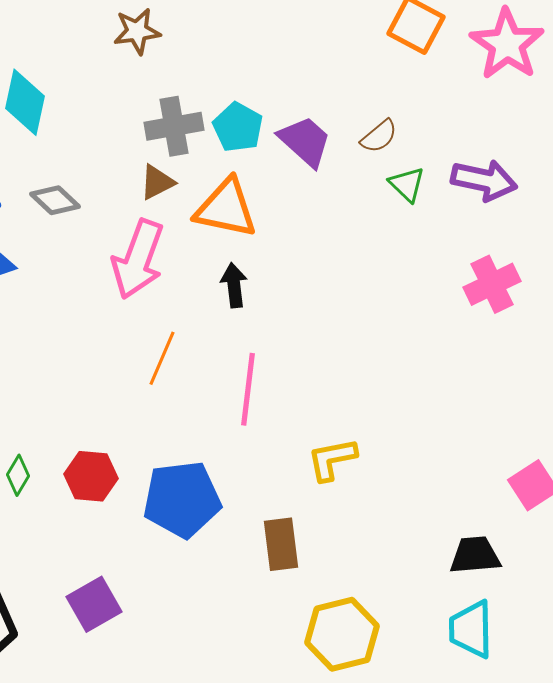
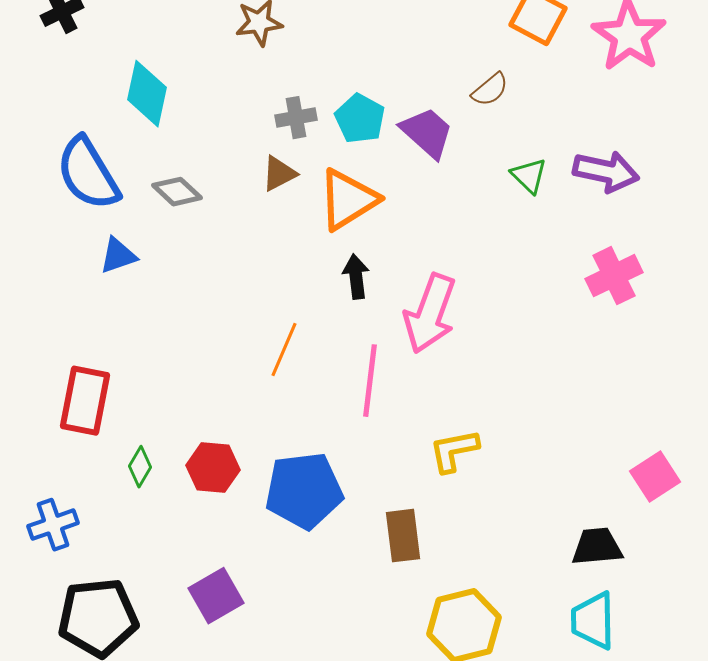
gray cross: (174, 126) -> (296, 118), size x0.7
brown semicircle: (379, 136) -> (490, 90), moved
orange triangle: (226, 208) -> (348, 200), turned -44
pink arrow: (138, 259) -> (430, 314), moved

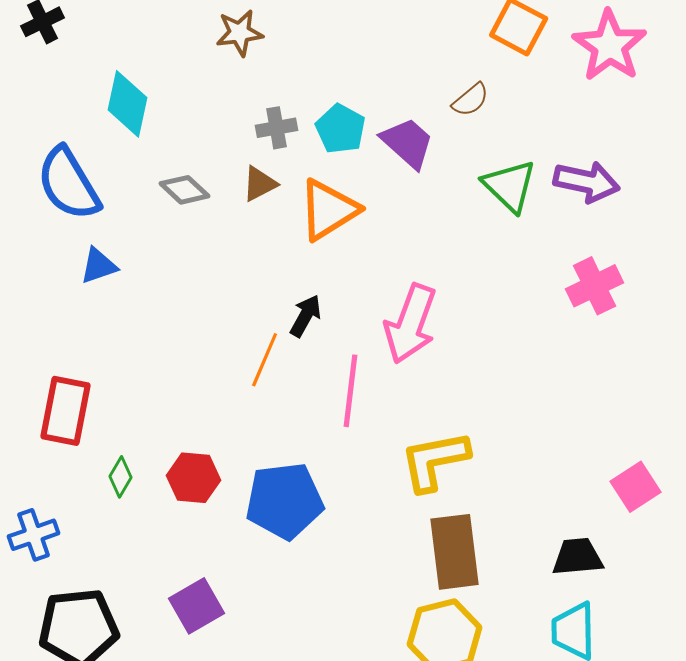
green triangle: (529, 176) -> (510, 186), size x1.5
gray diamond: (177, 192) -> (185, 190), moved
black arrow: (356, 277) -> (306, 316), moved, turned 36
yellow L-shape: (454, 451) -> (435, 461), size x1.4
brown rectangle: (403, 536) -> (455, 552), moved, size x1.4

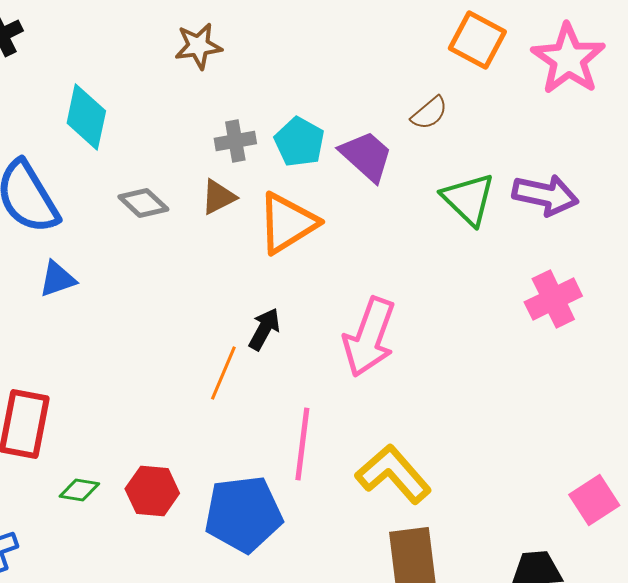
pink line: (351, 391) -> (302, 444), moved
yellow L-shape: (435, 461) -> (393, 474), turned 60
green diamond: (121, 477) -> (79, 490), turned 69

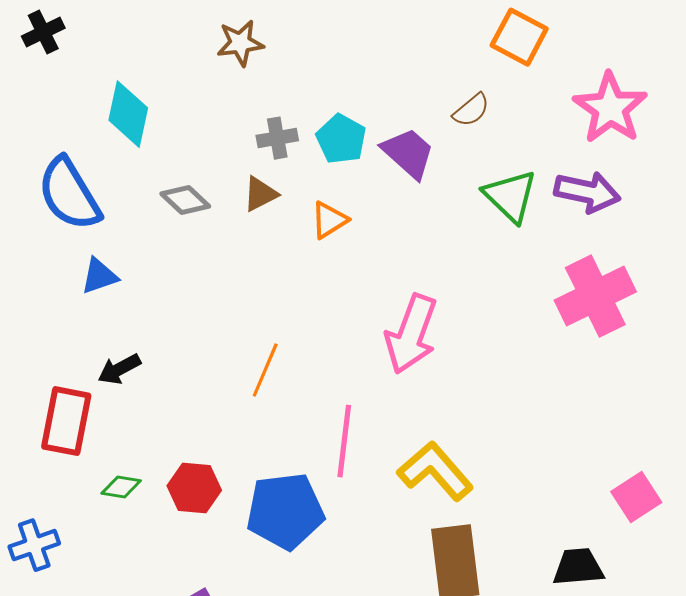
pink star: (568, 59) -> (610, 108), moved
orange triangle: (287, 223) -> (329, 220), size x0.6
pink cross: (553, 299) -> (595, 296), size x1.4
black arrow: (264, 329) -> (119, 369), moved, turned -147

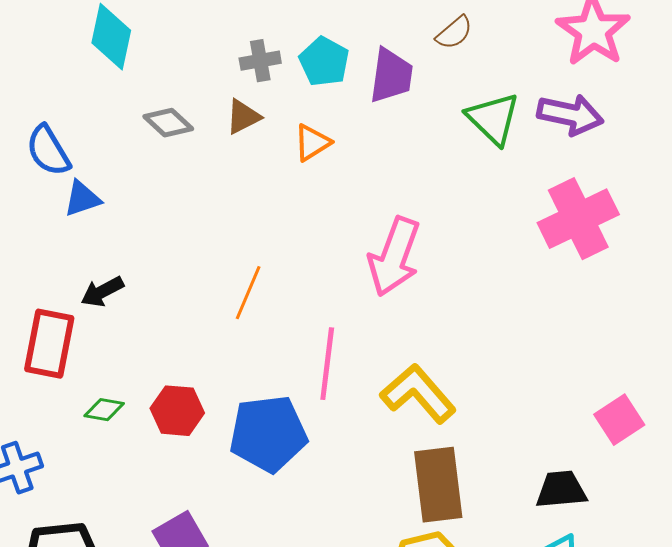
purple trapezoid: (408, 153) -> (391, 76), turned 56
blue semicircle: (69, 194) -> (48, 151), moved, size x0.7

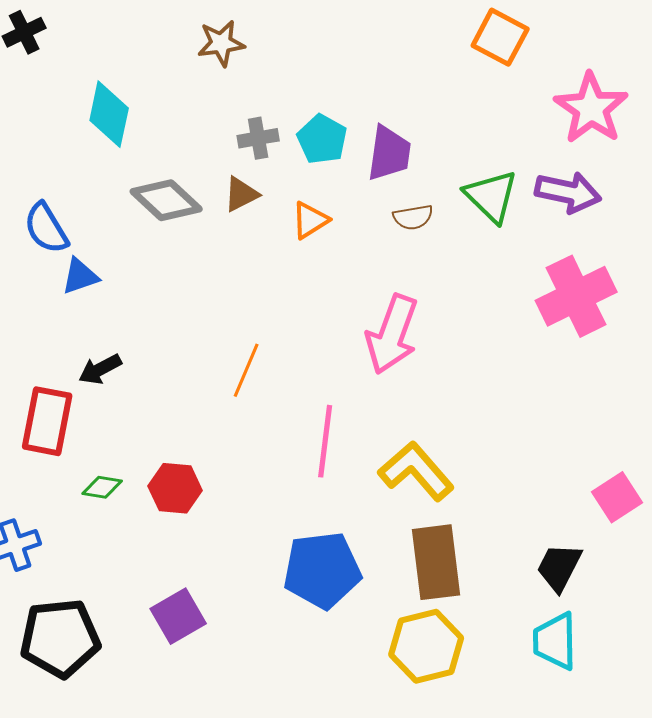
brown semicircle: (454, 33) -> (413, 217), moved, turned 30
gray diamond: (168, 123) -> (166, 200), size x1.4
blue pentagon: (268, 434) -> (322, 570), moved
black trapezoid: (561, 490) -> (559, 567), turned -58

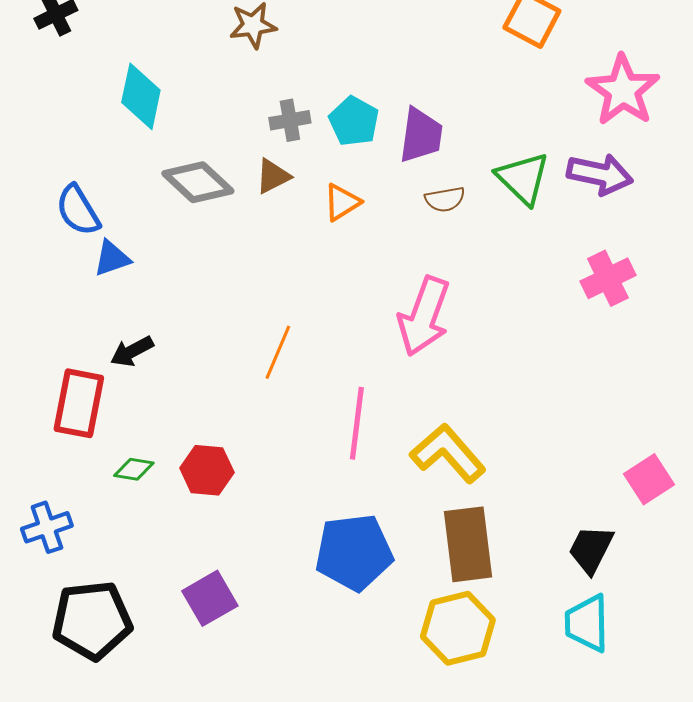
pink cross: (576, 296) -> (608, 278), size x0.7

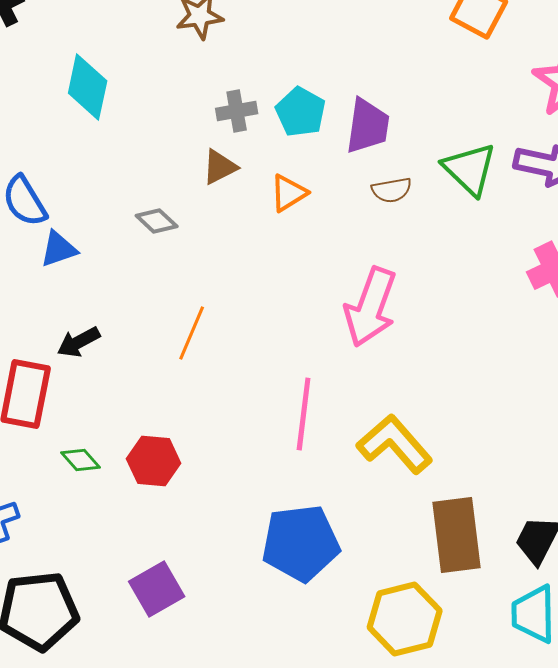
gray diamond: (198, 182) -> (157, 221), moved, size x0.6
orange line: (278, 352) -> (192, 333), moved
green diamond: (134, 469) -> (81, 460), turned 39
brown rectangle: (468, 544) -> (457, 535), moved

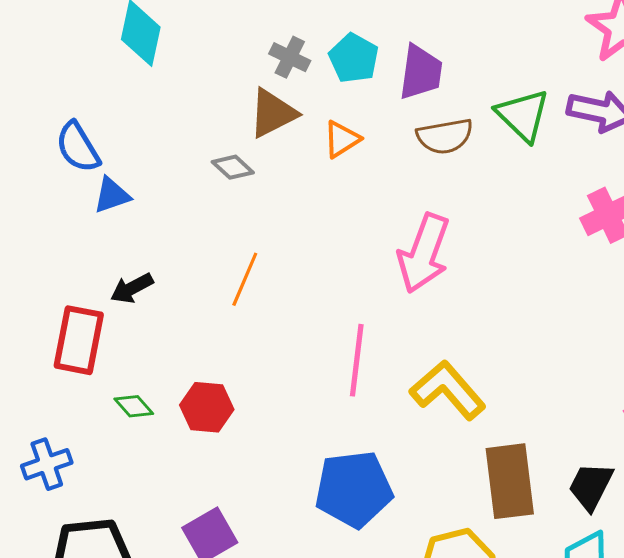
gray cross: (237, 111) -> (290, 57), turned 36
brown triangle: (220, 167) -> (273, 113), size x1.4
brown semicircle: (392, 190) -> (445, 136), size x1.4
gray diamond: (157, 221) -> (233, 167), moved

